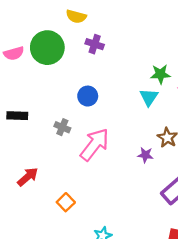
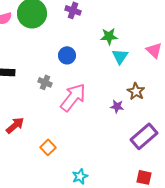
green star: (160, 74) -> (109, 36), moved

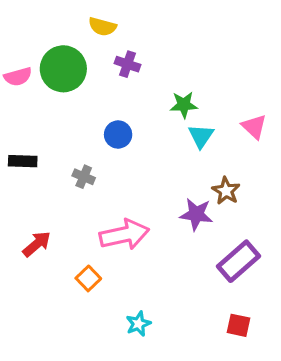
pink arrow: (73, 97) -> (124, 235), moved, turned 40
purple star: (117, 106) -> (196, 214), size x1.5

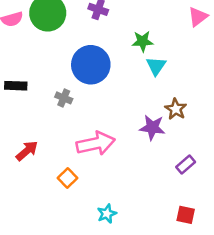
pink triangle: (254, 127) -> (198, 17), moved, turned 40
blue circle: (118, 135) -> (91, 65), size x1.8
purple rectangle: (238, 261) -> (186, 164), size x0.6

